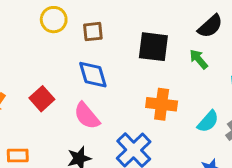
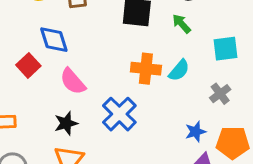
blue diamond: (93, 75) -> (54, 40), moved
cyan semicircle: (208, 121) -> (179, 70), moved

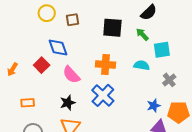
cyan square: (226, 49) -> (162, 50), moved
orange cross: (146, 69) -> (106, 65), moved
cyan semicircle: (179, 70) -> (142, 65), turned -119

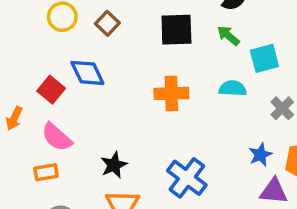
brown square: (73, 20) -> (107, 23), turned -32
red square: (42, 65) -> (51, 90), moved
pink semicircle: (71, 75) -> (57, 137), moved
blue cross: (103, 95) -> (187, 178), moved

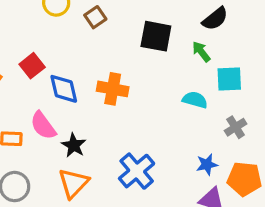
blue diamond: (87, 73) -> (64, 89), moved
orange cross: (171, 93) -> (113, 89), moved
pink semicircle: (57, 137) -> (43, 126), moved
black star: (114, 165) -> (74, 145), turned -30

